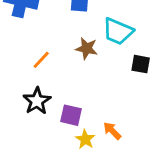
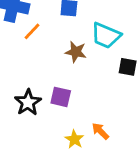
orange line: (41, 60) -> (32, 31), moved
purple square: (71, 115) -> (61, 97), moved

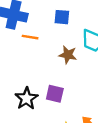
orange line: (32, 31) -> (30, 37), turned 56

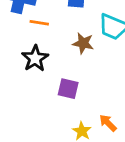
black star: (27, 98) -> (35, 58), moved

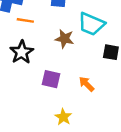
orange arrow: (108, 123) -> (86, 84), moved

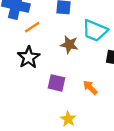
orange line: (25, 20) -> (32, 27), turned -42

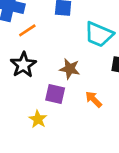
brown star: (69, 45) -> (70, 69), moved
yellow star: (68, 119) -> (38, 119), moved

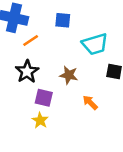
cyan trapezoid: (99, 34) -> (95, 44), turned -40
purple square: (55, 94) -> (44, 98), moved

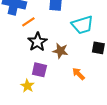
black star: (27, 72) -> (37, 42), moved
yellow star: (40, 120) -> (27, 86), moved

